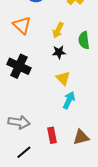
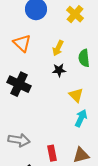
yellow triangle: (63, 78) -> (76, 95), moved
cyan arrow: (69, 100) -> (81, 118), moved

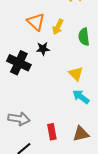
orange triangle: (22, 43) -> (36, 22), moved
black star: (59, 70) -> (43, 49), moved
cyan arrow: (81, 118) -> (81, 97), turned -78

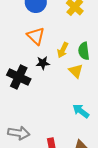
yellow arrow: (58, 27) -> (63, 50), moved
yellow triangle: (76, 74) -> (76, 71), moved

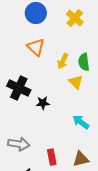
black star: (43, 63) -> (43, 103), moved

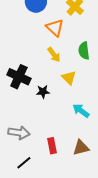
orange triangle: (36, 47) -> (55, 28), moved
yellow arrow: (63, 61) -> (54, 55), moved, turned -63
yellow triangle: (76, 82) -> (69, 78), moved

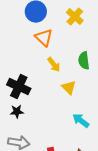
orange triangle: (55, 28) -> (44, 38), moved
black star: (43, 92) -> (17, 112), moved

